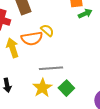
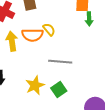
green arrow: (85, 14) -> (89, 19), turned 104
gray line: (51, 68) -> (60, 62), moved

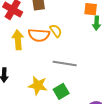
yellow star: (35, 85) -> (38, 86), turned 30

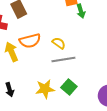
yellow semicircle: (56, 31) -> (59, 43), moved

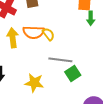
yellow semicircle: (59, 43) -> (48, 34), moved
green square: (69, 87) -> (73, 73), moved

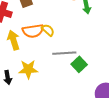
yellow star: (34, 83) -> (28, 69), moved

